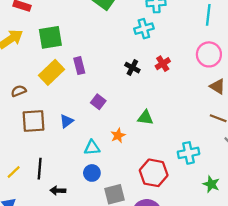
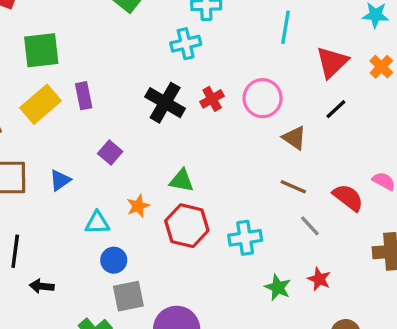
pink circle: (209, 54) -> (263, 98), moved
black cross: (132, 68) -> (165, 103), size x1.6
blue circle: (92, 173) -> (114, 260), moved
red hexagon: (154, 173) -> (187, 226), moved

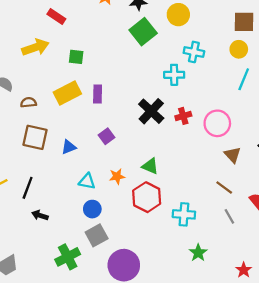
green square: (41, 50) -> (76, 57), size x0.6
red star: (319, 279) -> (244, 270), moved
gray square: (128, 296) -> (97, 235), turned -30

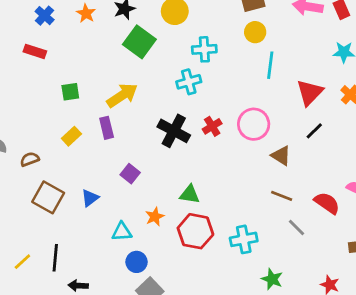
yellow arrow: (35, 47) -> (122, 95), moved
yellow rectangle: (67, 93) -> (71, 136), size x0.6
brown square: (35, 137) -> (48, 197), turned 32

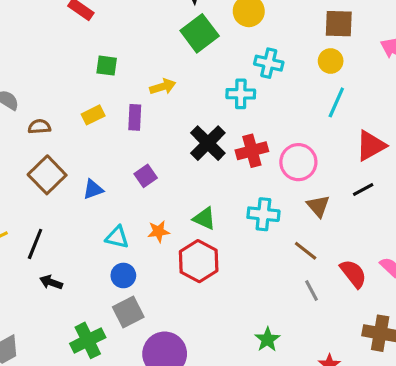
yellow arrow: (122, 95) -> (163, 87), size x0.7
red cross: (212, 126) -> (252, 151), size x1.4
cyan cross: (244, 239) -> (263, 214), moved

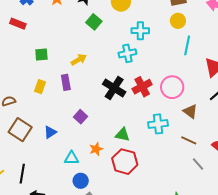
green square: (200, 33) -> (94, 22), size x0.7
yellow rectangle: (93, 115) -> (40, 87), turned -32

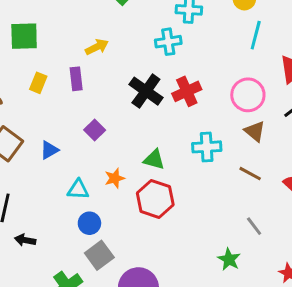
green square: (41, 55) -> (24, 36), moved, size x1.5
pink circle: (172, 87) -> (248, 95), moved
gray line: (198, 164) -> (254, 226), moved

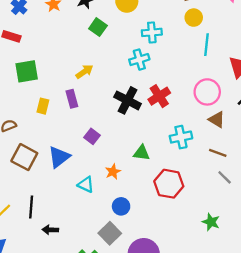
blue triangle: (49, 150) -> (59, 157), size x1.5
cyan triangle: (78, 190) -> (86, 185), turned 30
red hexagon: (155, 199) -> (169, 184), moved
blue circle: (89, 223) -> (121, 206), moved
gray line: (254, 226) -> (225, 177), moved

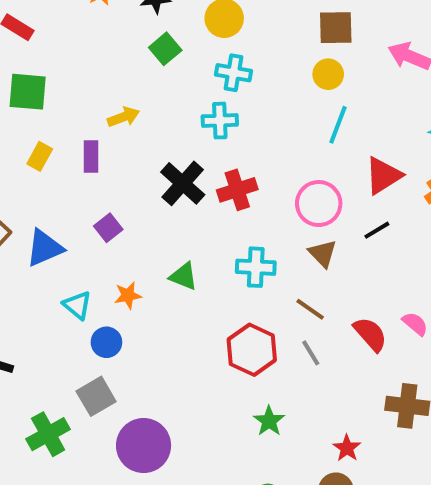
cyan cross: (152, 32) -> (233, 73), moved
red hexagon: (169, 184) -> (252, 350), moved
blue circle: (121, 206) -> (106, 342), moved

